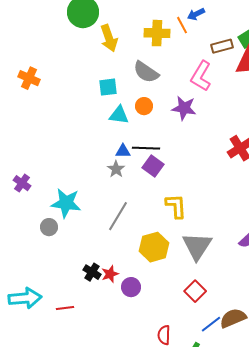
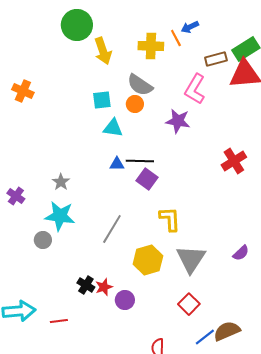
orange circle: (144, 106) -> (135, 104), moved
gray star: (116, 169) -> (61, 182), moved

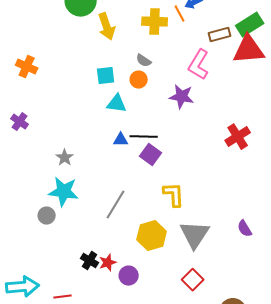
gray semicircle: (140, 85) -> (144, 61), size x0.6
purple cross: (16, 196) -> (20, 122), moved
purple semicircle: (241, 253) -> (245, 229), turned 102

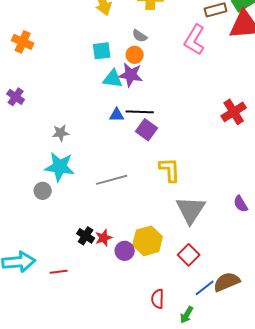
purple star: (182, 97) -> (131, 75), moved
gray star: (65, 158) -> (61, 133), turned 30
gray line: (116, 205) -> (112, 180), turned 44
yellow hexagon: (152, 236) -> (148, 241), moved

